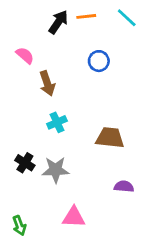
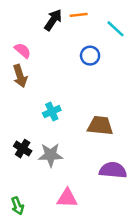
cyan line: (127, 18) -> (116, 29), moved
brown arrow: (47, 83) -> (20, 76), moved
purple semicircle: (124, 186) -> (113, 170), size x1.5

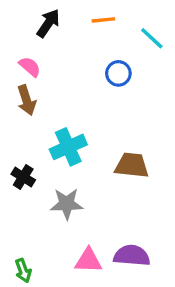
black arrow: (53, 20) -> (48, 23), moved
cyan cross: (52, 112) -> (68, 147), size x1.5
black cross: (23, 149) -> (23, 177), moved
purple semicircle: (113, 170) -> (132, 256), moved

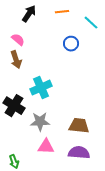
brown trapezoid: (132, 165) -> (79, 126), moved
black cross: (23, 177) -> (14, 106), size x1.5
pink triangle: (88, 261) -> (46, 147), moved

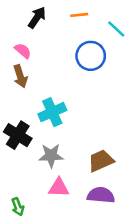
blue circle: (71, 44) -> (91, 56), size x1.5
brown trapezoid: (79, 126) -> (101, 161), turned -30

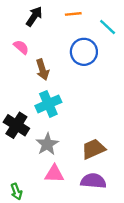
brown arrow: (20, 76) -> (42, 70), moved
gray star: (51, 156) -> (47, 144), turned -30

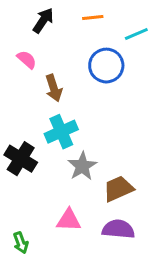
cyan line: (108, 27) -> (136, 34), turned -66
gray star: (47, 144) -> (82, 166), moved

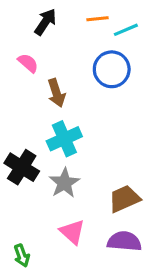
cyan line: (136, 34) -> (126, 30), moved
gray star: (82, 166) -> (64, 183), moved
pink triangle: (69, 220) -> (72, 232), turned 40

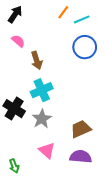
orange line: (97, 19) -> (63, 12), turned -48
black arrow: (45, 22) -> (15, 14), moved
blue circle: (112, 69) -> (85, 47), moved

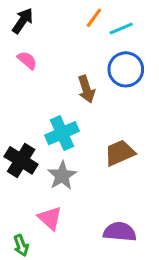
brown arrow: (37, 60) -> (86, 89), moved
brown trapezoid: (81, 129) -> (120, 153), moved
pink triangle: (47, 151) -> (50, 218), moved

